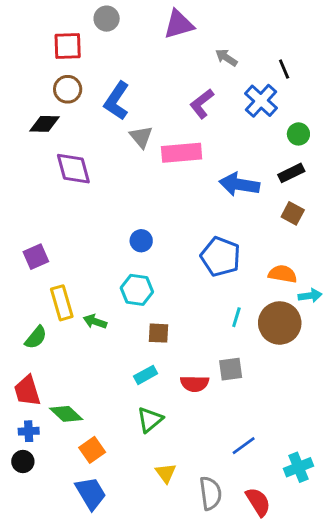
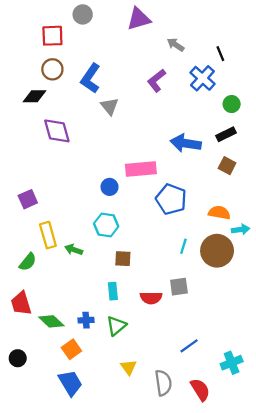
pink rectangle: (182, 153) -> (141, 169), moved
cyan rectangle: (146, 375) -> (113, 291), turned -66
blue cross: (29, 431) -> (86, 320), moved

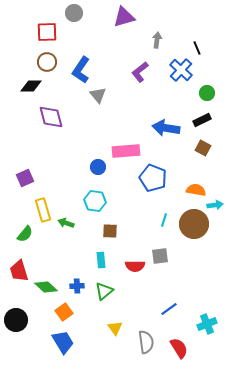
gray arrow: (176, 45) -> (157, 40), turned 63
black circle: (18, 358) -> (16, 320), size x1.5

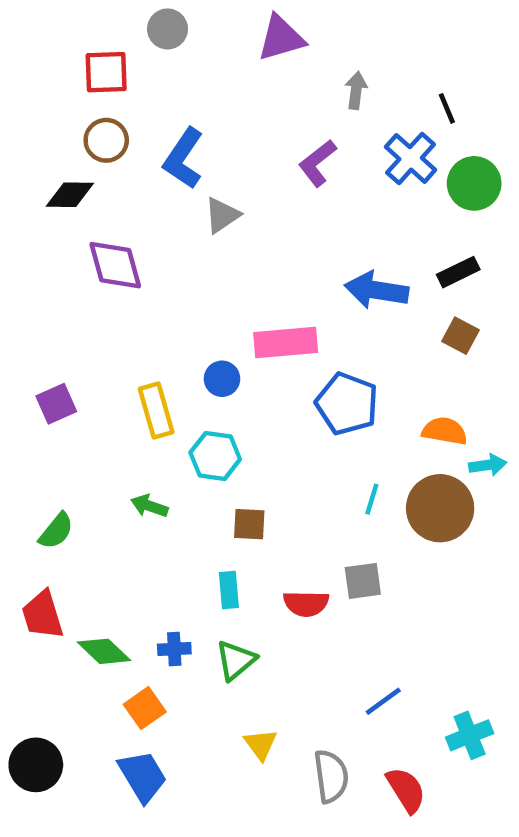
green circle: (207, 93) -> (474, 183), moved, size x1.5
gray triangle: (98, 95) -> (222, 215), turned 36
yellow rectangle: (43, 210) -> (156, 411), moved
black circle: (16, 320) -> (36, 765), moved

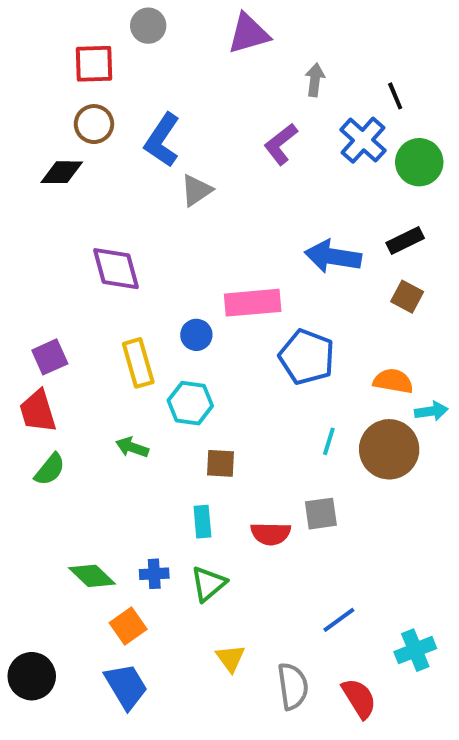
purple diamond: (115, 265) -> (116, 269), moved
red trapezoid: (43, 615) -> (38, 411), moved

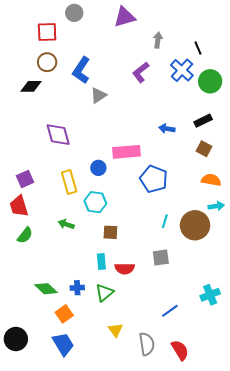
blue arrow: (333, 257) -> (167, 129), size x0.6
orange semicircle: (393, 381) -> (211, 180), moved
red semicircle: (271, 534) -> (125, 269), moved
cyan cross: (415, 650) -> (210, 295), moved

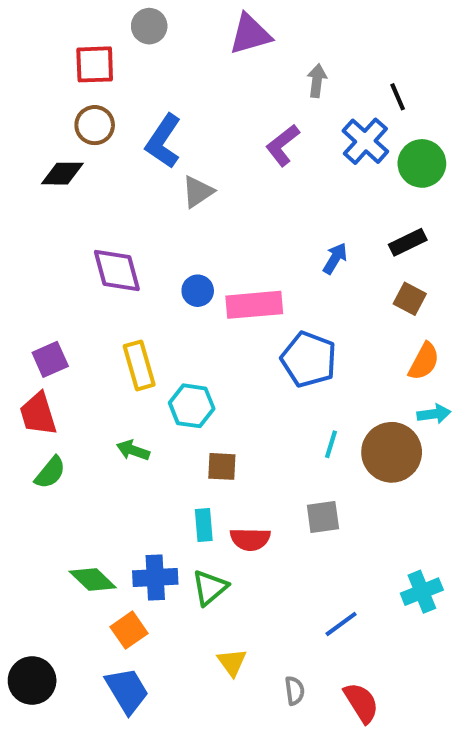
blue arrow: (167, 129) -> (335, 258), turned 112
blue circle: (98, 168) -> (198, 291), moved
orange semicircle: (211, 180) -> (424, 361), turned 108
blue cross: (77, 288) -> (155, 578), size x1.5
gray semicircle: (147, 344) -> (295, 691), size x0.6

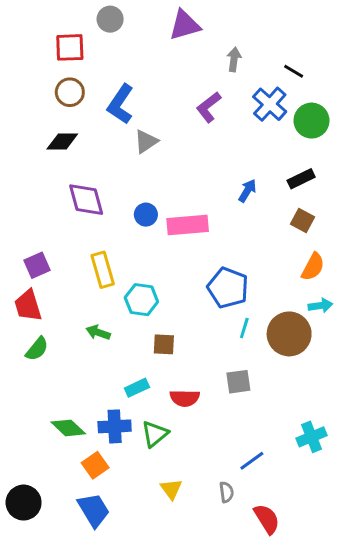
black line: (398, 97) -> (294, 71), turned -36
black diamond: (62, 174) -> (62, 141), moved
blue pentagon: (309, 359) -> (228, 288), moved
cyan rectangle: (204, 525) -> (137, 388), moved, turned 70
gray semicircle: (295, 691) -> (226, 492), moved

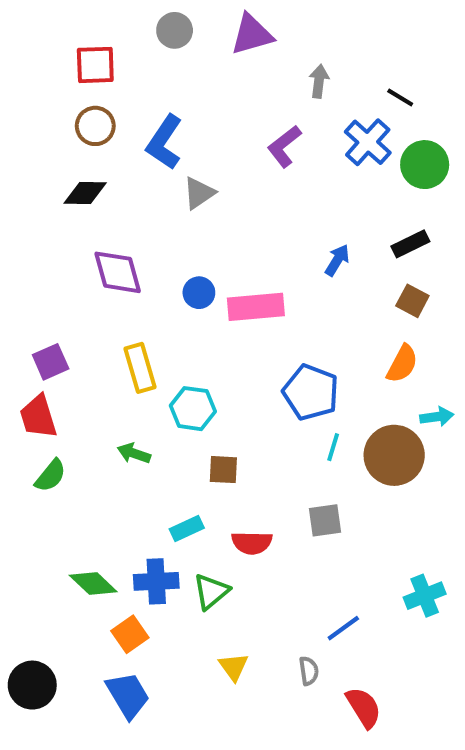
gray circle: (110, 19) -> (175, 30), moved
orange semicircle: (313, 267) -> (402, 364), moved

